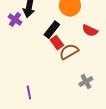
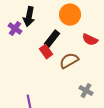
red rectangle: (57, 43) -> (46, 52), moved
gray cross: (86, 82) -> (86, 91), turned -32

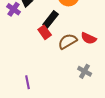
red semicircle: (90, 40) -> (89, 38), moved

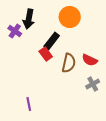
brown semicircle: (68, 41) -> (69, 63), turned 132
gray cross: (85, 71) -> (93, 84), moved, turned 32

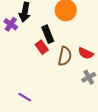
black rectangle: (52, 41) -> (48, 34), turned -60
purple line: (29, 104) -> (25, 97), turned -48

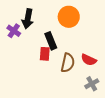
red rectangle: (42, 47) -> (45, 54), turned 40

